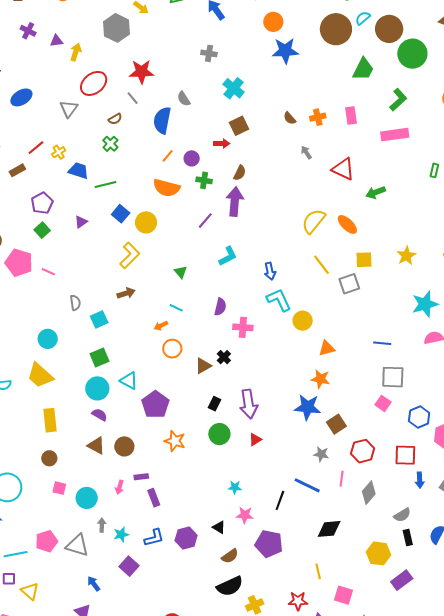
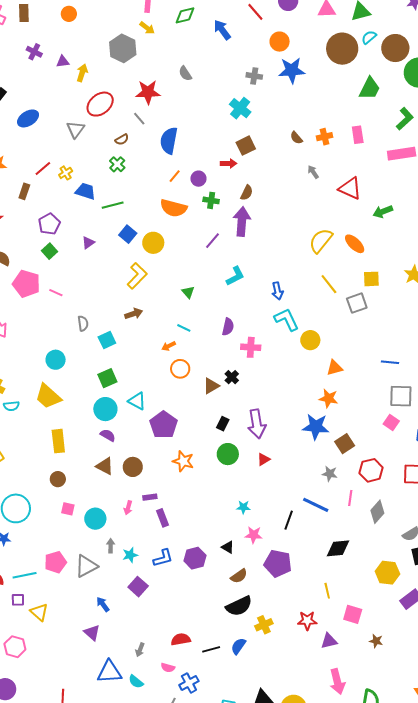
gray cross: (209, 53) -> (254, 76), moved
gray semicircle: (184, 99) -> (185, 73), moved
brown rectangle: (17, 170) -> (24, 191), turned -42
gray triangle: (77, 545) -> (86, 566), turned -45

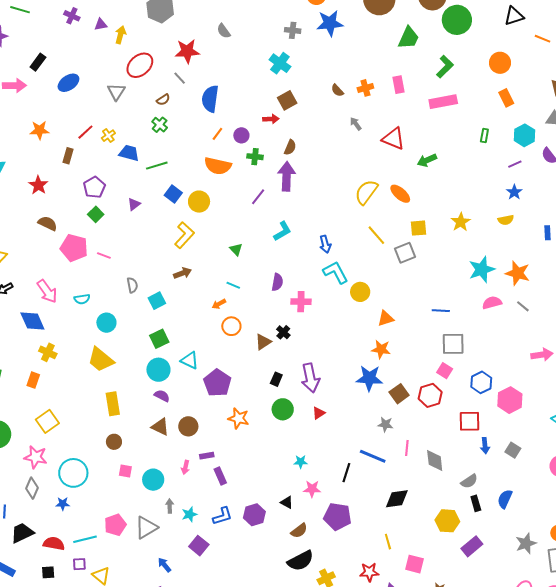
cyan semicircle: (11, 406) -> (82, 299), moved
red hexagon: (371, 470) -> (430, 395), moved
gray diamond: (377, 512) -> (435, 460), turned -45

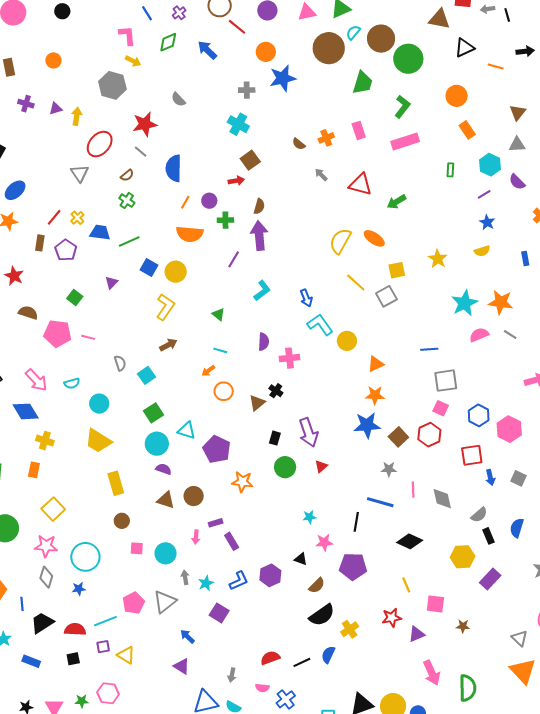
blue ellipse: (68, 83) -> (15, 190), moved
purple pentagon: (94, 187) -> (66, 250), moved
black diamond: (397, 499) -> (410, 541), turned 40

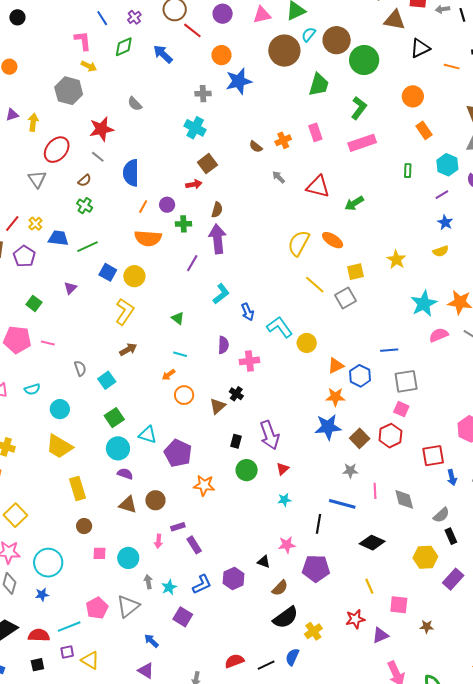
blue arrow: (306, 298) -> (248, 312), moved
blue hexagon: (479, 415) -> (360, 376), moved
cyan star: (309, 517) -> (284, 500), moved

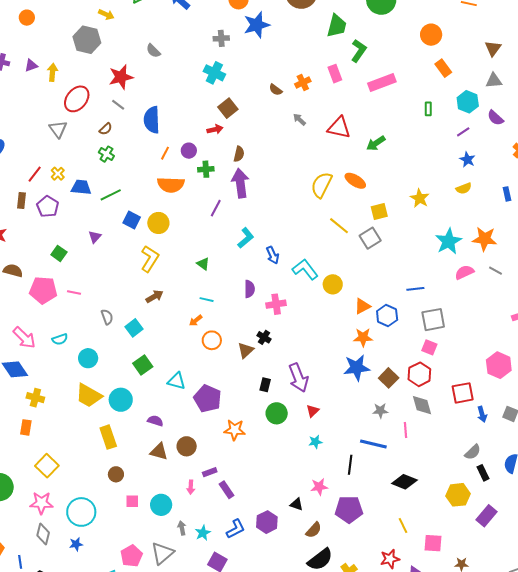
green L-shape: (359, 108) -> (359, 51), moved
cyan circle: (118, 448) -> (121, 400), moved
gray diamond: (404, 499) -> (422, 405), moved

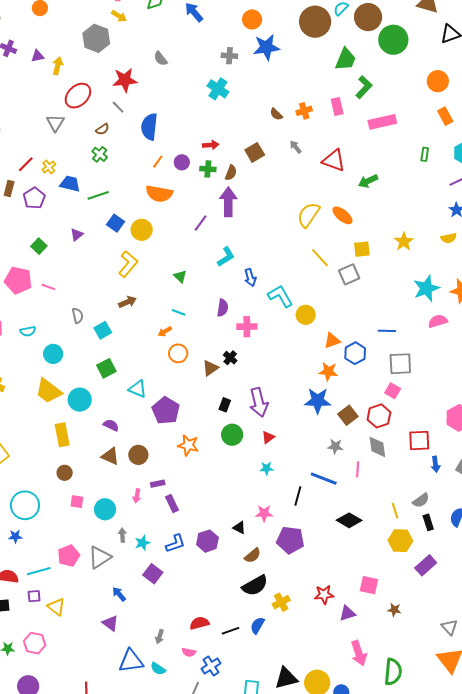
brown square: (228, 108) -> (255, 152), moved
green cross: (206, 169) -> (208, 169), moved
yellow line: (403, 525) -> (395, 511), moved

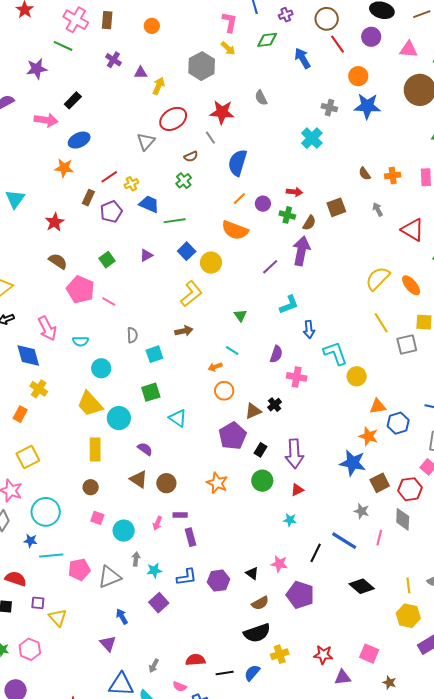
purple pentagon: (166, 411) -> (233, 436), moved
cyan line: (39, 571) -> (51, 555), moved

